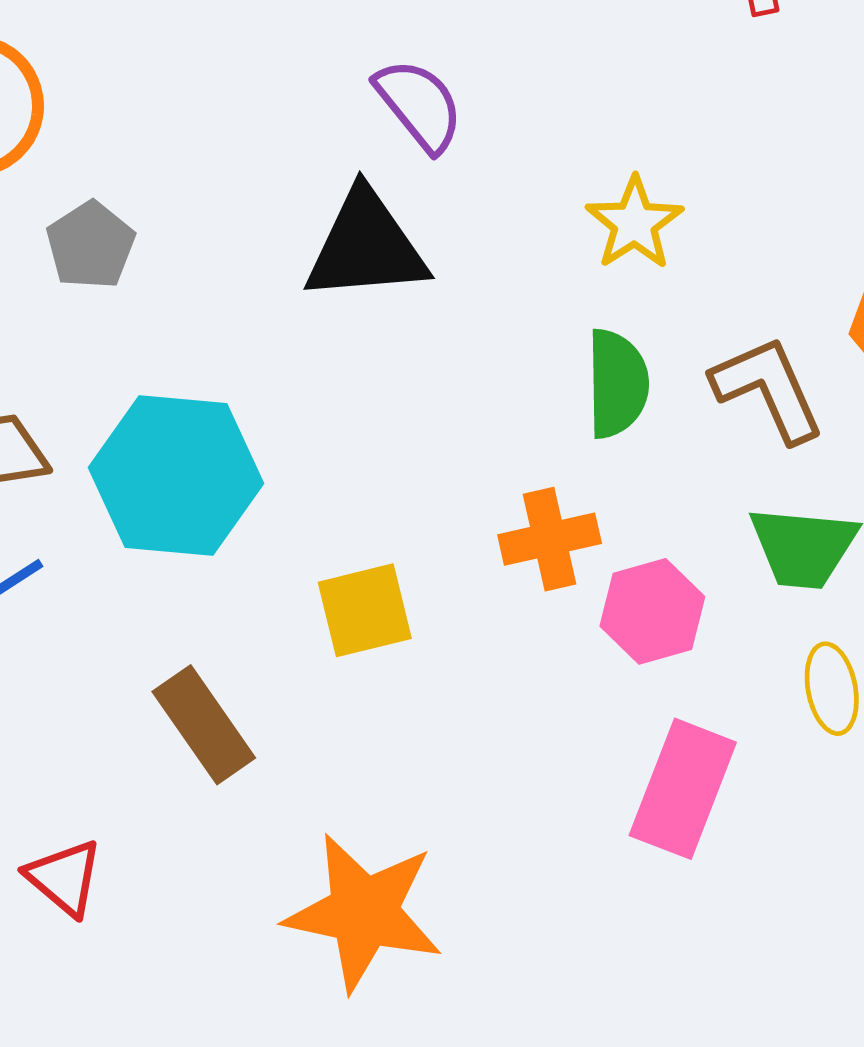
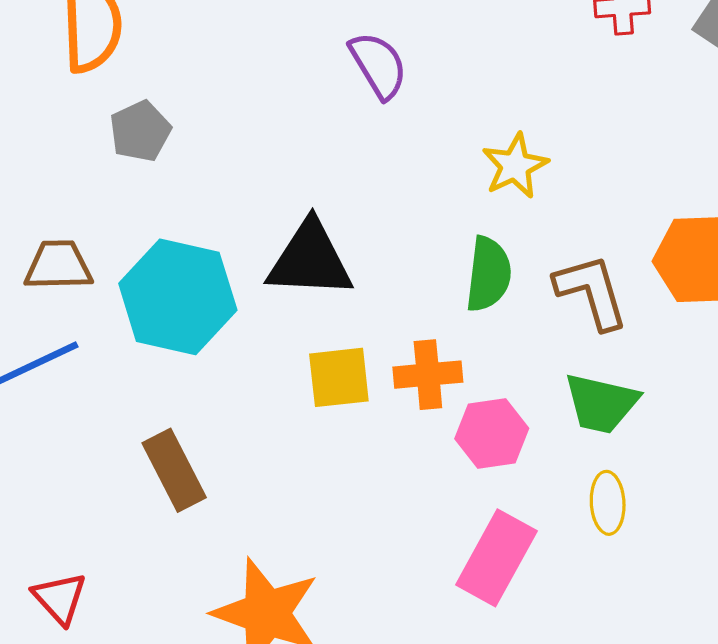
black triangle: (366, 246) -> (310, 260), moved
yellow square: (365, 610) -> (339, 377), moved
red triangle: (64, 878) -> (60, 598), moved

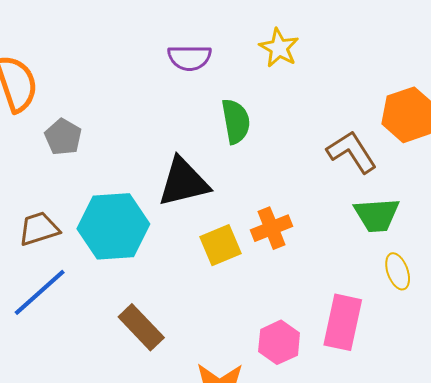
purple semicircle: (378, 65) -> (189, 58), turned 138
yellow star: (515, 166) -> (279, 48), moved
green semicircle: (488, 274) -> (236, 121), moved
pink hexagon: (492, 433) -> (279, 342), moved

